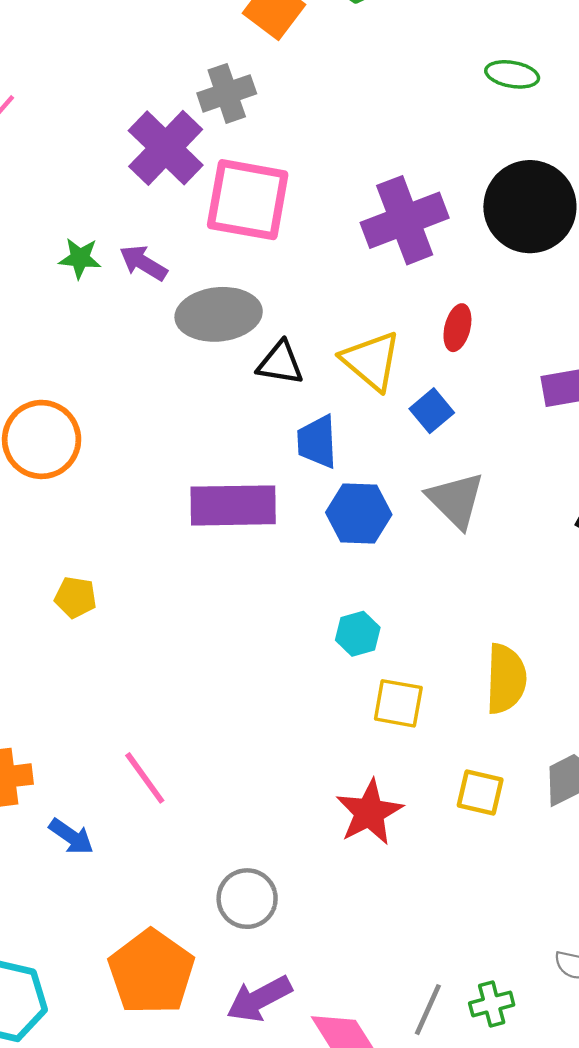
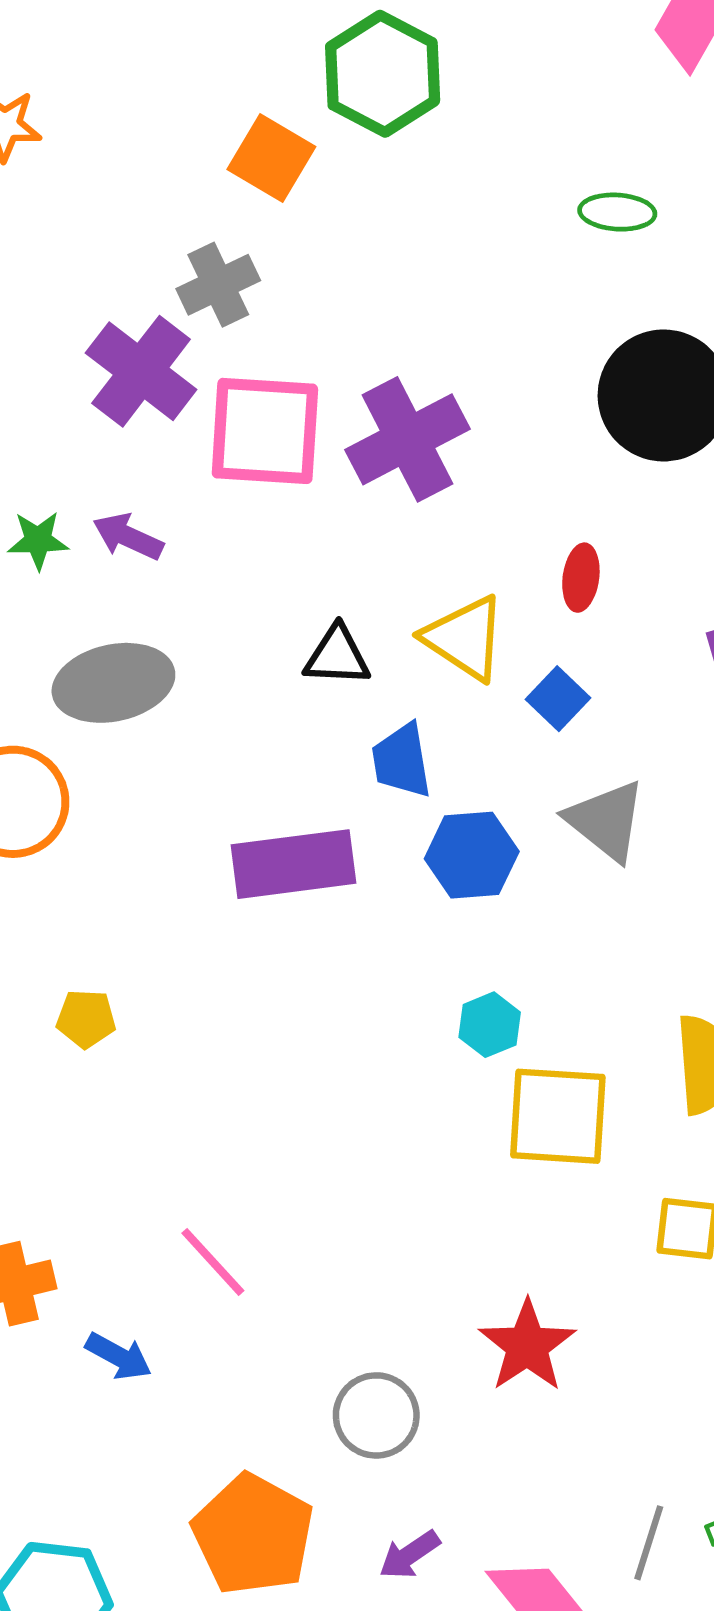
purple cross: (405, 220) -> (407, 439), moved
gray ellipse: (219, 314) -> (113, 683), moved
yellow square: (398, 703) -> (558, 1116), size x1.5
red star: (369, 812) -> (527, 1346), moved
purple arrow: (259, 999) -> (409, 1555), size x0.7

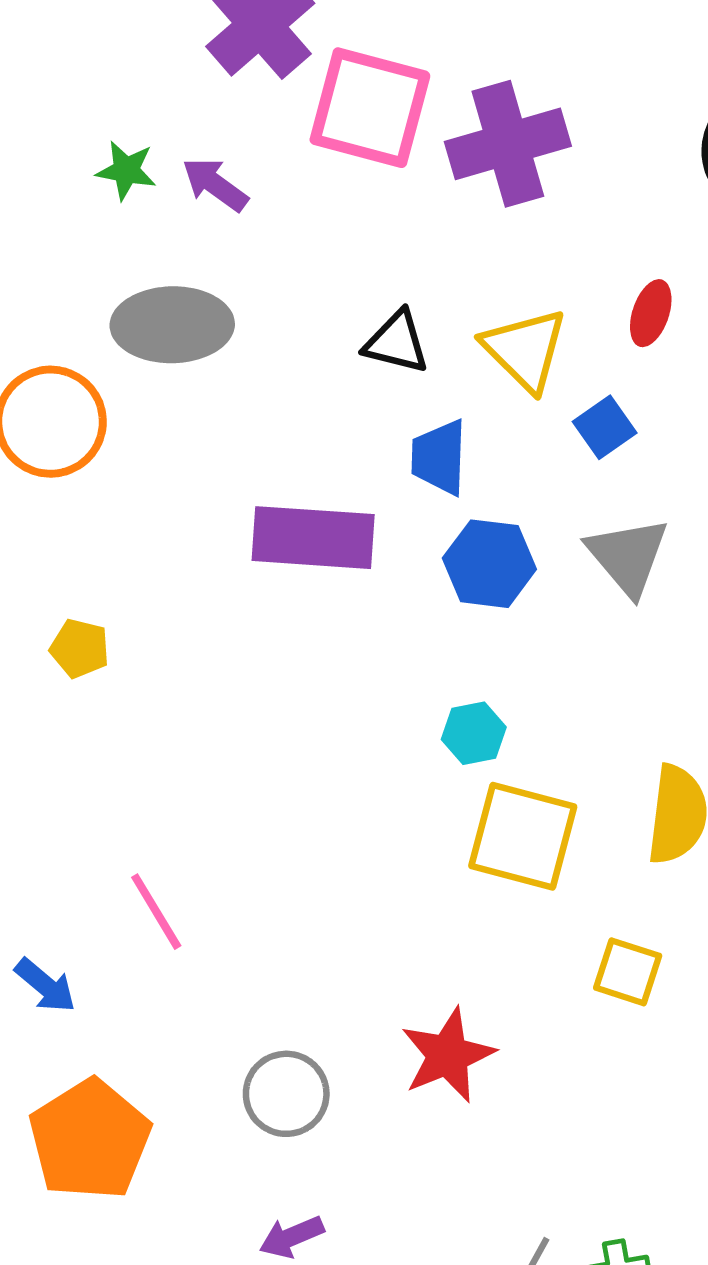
orange pentagon: (253, 1535) -> (90, 1140), moved

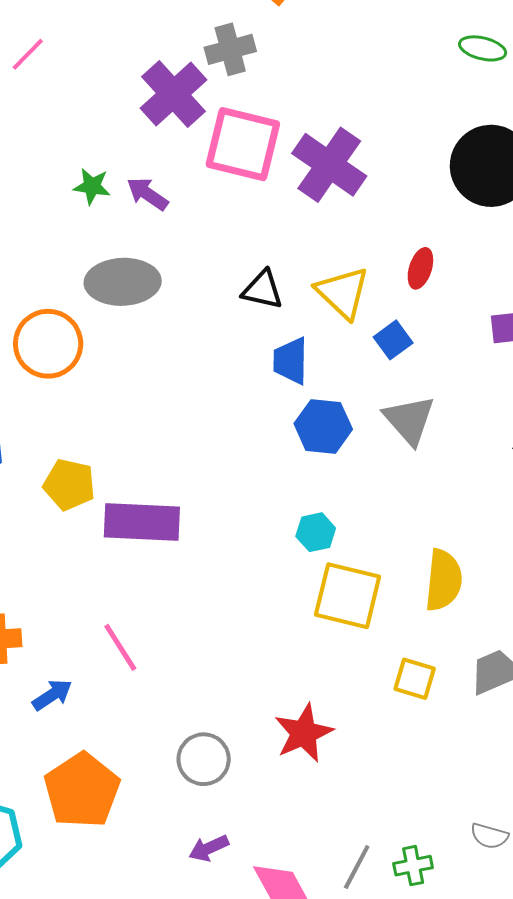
purple cross: (508, 144) -> (329, 165), turned -38
purple rectangle: (313, 538) -> (142, 522), moved
yellow pentagon: (80, 648) -> (69, 485), size x1.4
blue arrow: (45, 985) -> (52, 695), turned -72

